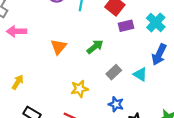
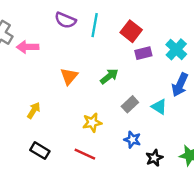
pink arrow: (17, 31) -> (28, 47), moved
yellow arrow: (18, 82) -> (34, 110), moved

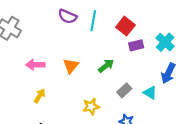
pink arrow: (28, 47) -> (35, 65), moved

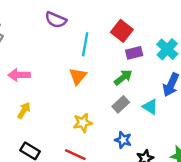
cyan line: (93, 21) -> (85, 44), moved
orange triangle: (71, 66) -> (78, 76), moved
green arrow: (106, 66) -> (123, 77), moved

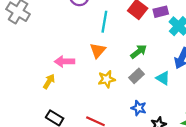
purple rectangle: (134, 53) -> (161, 12), moved
pink arrow: (19, 75) -> (65, 61), moved
yellow star: (83, 123) -> (107, 79), moved

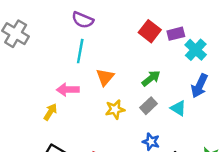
cyan line: (104, 22) -> (80, 51), moved

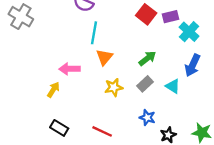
cyan line: (80, 51) -> (94, 33), moved

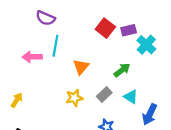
orange triangle: (104, 57) -> (81, 67), moved
green arrow: (147, 58) -> (122, 70), moved
blue arrow: (193, 65) -> (150, 114), moved
pink arrow: (70, 69) -> (32, 57), moved

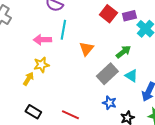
gray rectangle: (104, 95) -> (107, 74), size x1.5
yellow star: (74, 98) -> (41, 65), moved

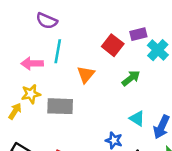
red square: (108, 14) -> (113, 45), moved
gray rectangle: (107, 74) -> (60, 106), moved, turned 45
cyan triangle: (131, 76) -> (137, 118), moved

